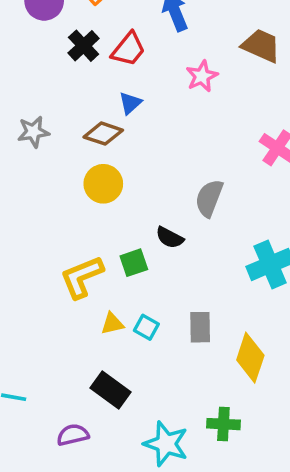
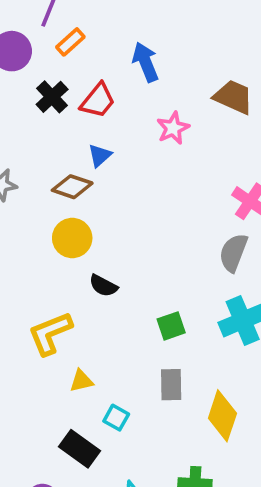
gray semicircle: (209, 198) -> (233, 253), moved
black semicircle: (170, 238) -> (103, 286), moved
green square: (134, 263) -> (171, 326), moved
cyan square: (146, 327) -> (116, 418), moved

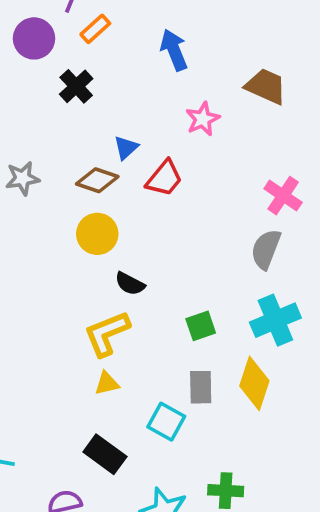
red trapezoid: (98, 101) -> (164, 178), moved
yellow L-shape: (50, 333) -> (107, 334), moved
yellow diamond: (222, 416) -> (254, 383), moved
cyan square: (116, 418) -> (166, 422), moved, size x1.4

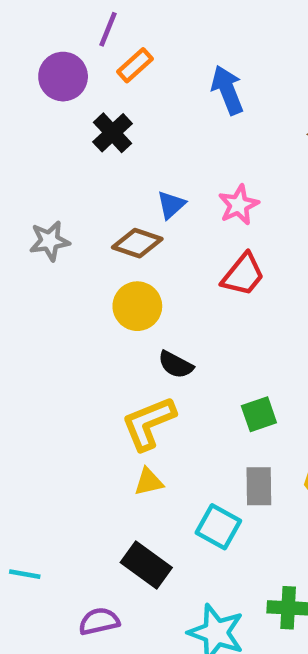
pink star: (203, 119) -> (239, 205), moved
red trapezoid: (164, 178) -> (243, 275), moved

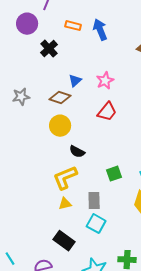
orange rectangle: (135, 65) -> (73, 26), moved, turned 56
gray rectangle: (259, 486) -> (94, 201), moved
cyan line: (25, 574) -> (10, 259), moved, turned 48

